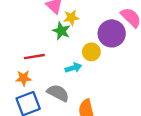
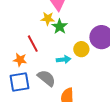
yellow star: (71, 18) -> (48, 19), moved
red line: (34, 57) -> (33, 44), turned 60

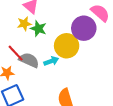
yellow circle: (81, 49) -> (67, 46), size x1.5
gray semicircle: (46, 78) -> (29, 60), moved

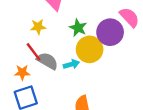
yellow star: (24, 24) -> (38, 27), moved
green star: (38, 29) -> (78, 28), moved

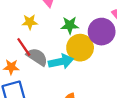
green star: (78, 28) -> (70, 25), turned -30
cyan arrow: (71, 64) -> (61, 62), size x1.5

